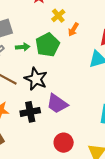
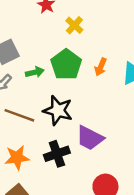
orange arrow: (73, 29) -> (101, 67), moved

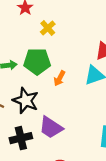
green pentagon: (66, 65) -> (37, 61), turned 30
orange arrow: (101, 67) -> (60, 78), moved

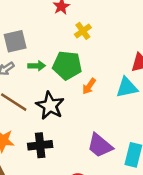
purple trapezoid: (51, 127) -> (100, 145), moved

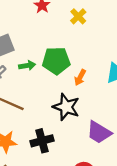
yellow cross: (83, 31) -> (78, 16), moved
black star: (50, 106) -> (66, 107), moved

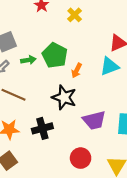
green pentagon: (56, 61) -> (55, 55), turned 30
purple trapezoid: (99, 132) -> (94, 120), turned -45

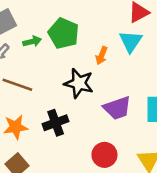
cyan triangle: (109, 66) -> (131, 41), turned -30
orange arrow: (77, 70) -> (102, 56), moved

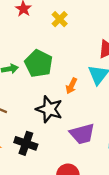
black cross: (56, 123) -> (26, 143), turned 35

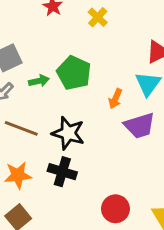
black star: (49, 109) -> (68, 133), moved
purple trapezoid: (82, 134) -> (140, 126), moved

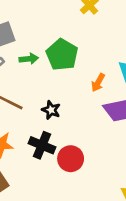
black star: (68, 133) -> (51, 110), size x0.6
red circle: (115, 209) -> (71, 159), moved

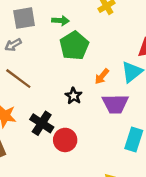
green arrow: (29, 59) -> (60, 21), moved
black star: (51, 110) -> (74, 96), moved

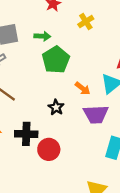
orange arrow: (102, 76) -> (83, 88), turned -91
black cross: (42, 123) -> (26, 134), turned -30

